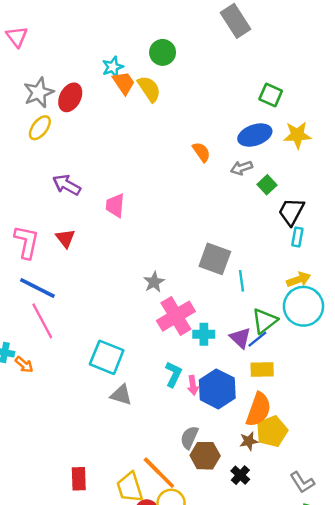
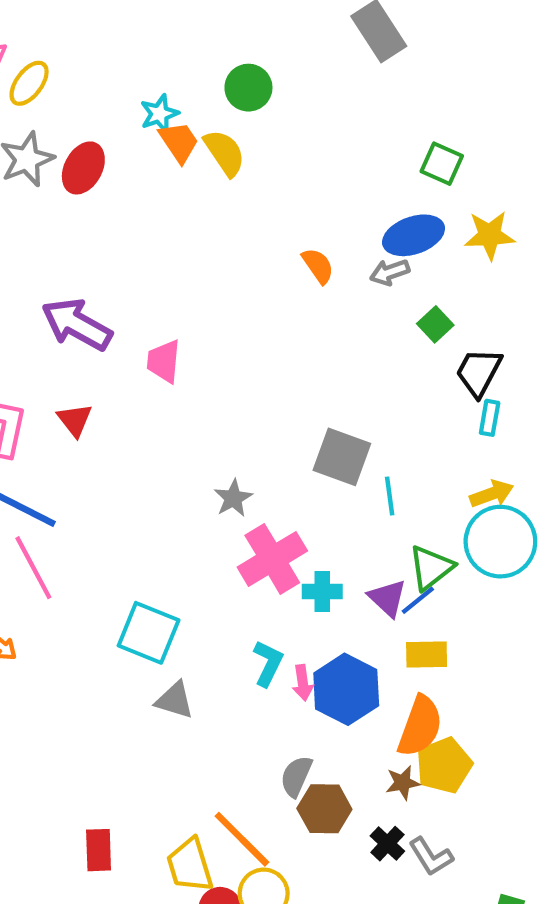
yellow ellipse: (40, 128) -> (29, 83), moved
gray arrow: (241, 168) -> (390, 272), moved
purple arrow: (67, 185) -> (77, 324), size x1.4
gray L-shape: (302, 482) -> (431, 857), moved

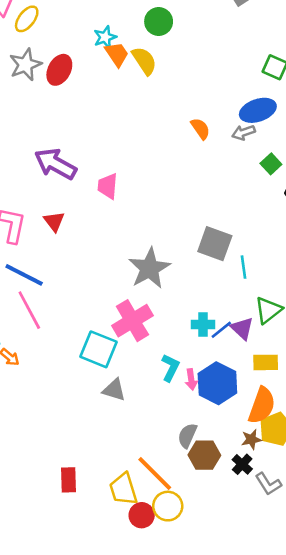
gray star: (233, 498) -> (149, 268), size x1.8
pink cross: (272, 559) -> (132, 321), moved
blue line: (418, 600) -> (221, 330), moved
black cross: (387, 844) -> (242, 464), moved

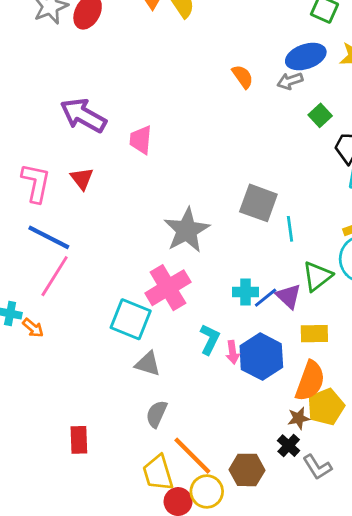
pink line: (29, 310) -> (55, 276), turned 60
gray semicircle: (187, 436) -> (156, 414), moved
brown hexagon: (204, 455) -> (247, 470), moved
red rectangle: (68, 480) -> (79, 440), moved

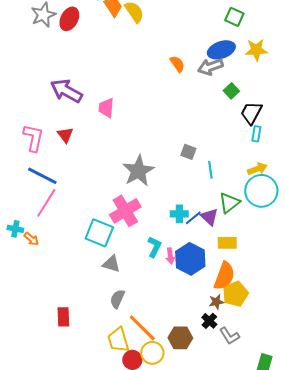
gray arrow: (290, 81) -> (210, 67), size x1.4
gray square: (258, 203) -> (188, 152), size x0.6

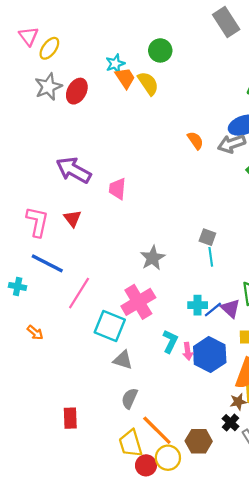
cyan line: (210, 170) -> (211, 257), moved
gray star: (138, 171) -> (153, 258), size x0.7
pink line: (46, 203) -> (79, 293), moved
cyan cross: (15, 229) -> (18, 286), moved

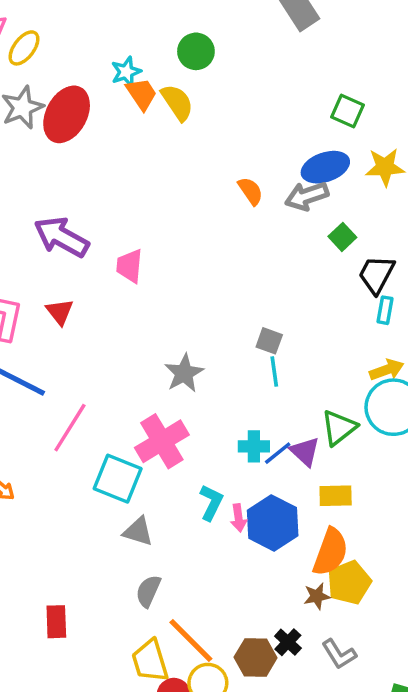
red ellipse: (77, 91) -> (67, 114), size x1.4
black cross: (230, 423) -> (288, 642), moved

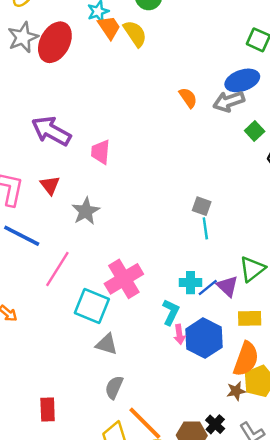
gray star: (184, 373) -> (86, 211), moved
cyan L-shape: (211, 503) -> (171, 312), moved

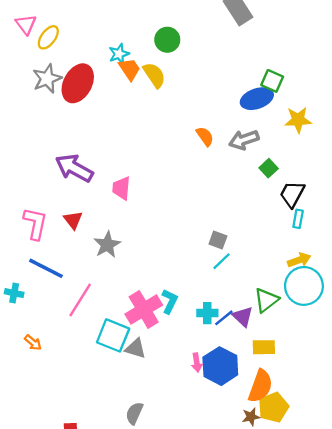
blue ellipse: (242, 80) -> (257, 99), moved
cyan line: (205, 228) -> (221, 261), turned 54
cyan L-shape: (171, 312) -> (170, 301), moved
gray triangle: (107, 344) -> (135, 348), moved

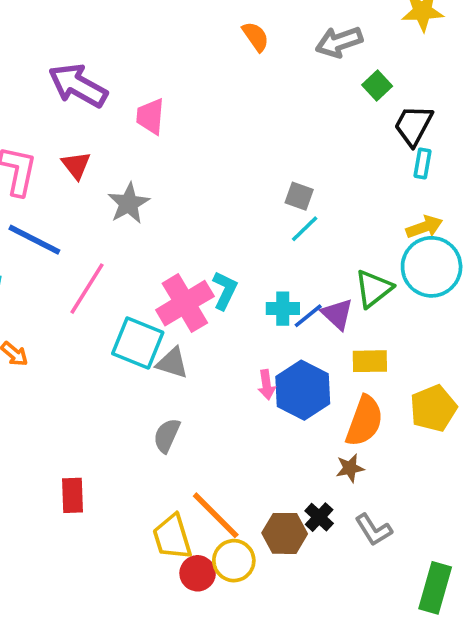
orange semicircle: (205, 136) -> (256, 37), moved
yellow pentagon: (273, 407) -> (433, 408), moved
gray semicircle: (134, 413) -> (167, 435), moved

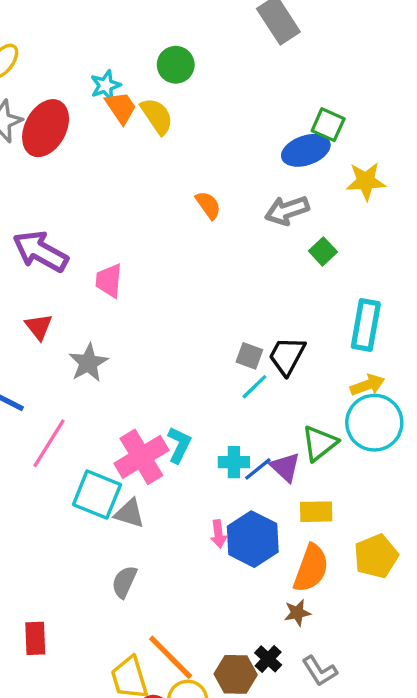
black trapezoid: (413, 125) -> (287, 356), moved
cyan rectangle: (422, 163) -> (366, 325), size x1.8

